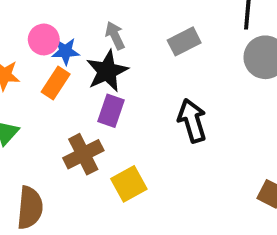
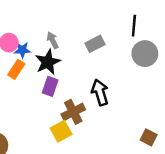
brown cross: (83, 154) -> (73, 112), moved

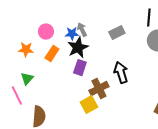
blue star: (22, 50) -> (72, 34), moved

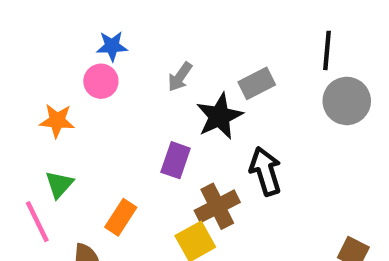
gray arrow: (82, 30) -> (180, 77), turned -120
blue star: (72, 34) -> (112, 46), moved
black star: (78, 48) -> (219, 116), moved
orange rectangle: (52, 54) -> (121, 217), moved

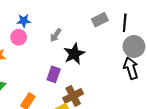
gray rectangle: (257, 83) -> (100, 20), moved
black arrow: (266, 171) -> (131, 68), moved

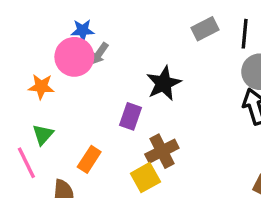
gray arrow: (56, 35) -> (99, 54), moved
pink circle: (19, 37) -> (74, 57), size x1.5

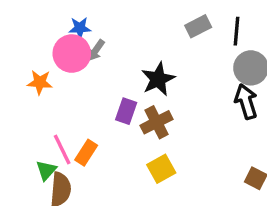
green triangle: (43, 135) -> (46, 170), moved
brown cross: (162, 151) -> (157, 122), moved
pink line: (26, 163) -> (62, 149), moved
yellow square: (145, 178) -> (161, 169), moved

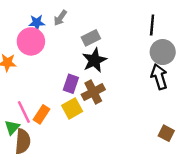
gray rectangle: (198, 26) -> (91, 38), moved
gray arrow: (96, 50) -> (60, 18), moved
yellow square: (161, 169) -> (72, 108), moved

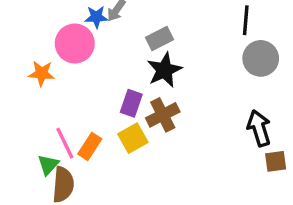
blue star: (37, 23) -> (96, 17), moved
black arrow: (159, 77) -> (259, 128), moved
brown square: (166, 133) -> (276, 161), moved, turned -35

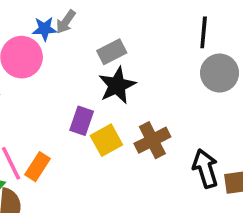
brown cross: (163, 115) -> (152, 140), moved
black arrow: (259, 128) -> (205, 168), moved
yellow square: (133, 138) -> (106, 140), moved

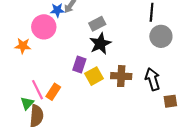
brown cross: (152, 140) -> (121, 76), turned 30
black arrow: (205, 168) -> (153, 79), moved

